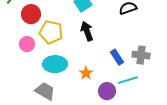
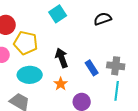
black arrow: (87, 31) -> (62, 58), moved
cyan line: (128, 80) -> (117, 91), moved, turned -66

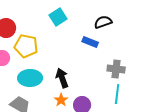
black arrow: (62, 58) -> (62, 78), moved
blue rectangle: (92, 68) -> (90, 42), moved, turned -35
orange star: (61, 84) -> (61, 100), moved

